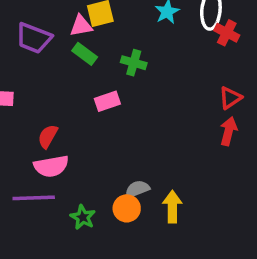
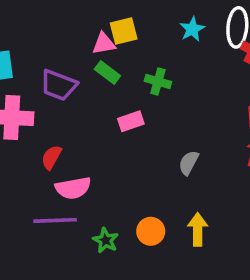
purple trapezoid: (34, 38) -> (59, 85), moved
red semicircle: (48, 136) -> (51, 157), moved
gray semicircle: (137, 189) -> (189, 163), moved, turned -40

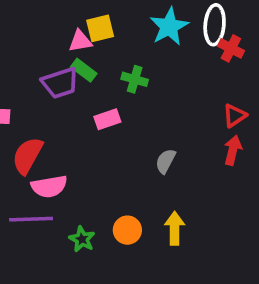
cyan star: (192, 29) -> (169, 27), size x1.5
purple trapezoid: (59, 85) -> (60, 83), moved, turned -39
red semicircle: (51, 157) -> (27, 156), size x1.5

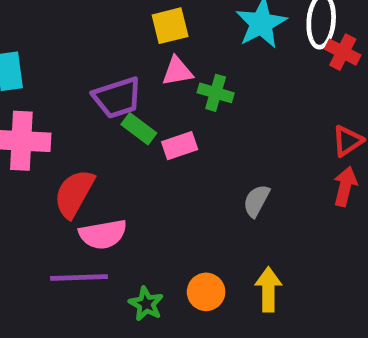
pink triangle: (80, 41) -> (177, 71), moved
green rectangle: (84, 70) -> (139, 129), moved

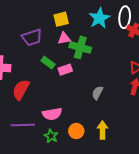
green cross: (216, 93) -> (80, 47), size x1.5
purple trapezoid: (117, 98) -> (32, 37), moved
pink semicircle: (103, 234) -> (52, 114), moved

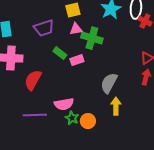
gray semicircle: (97, 93) -> (109, 83), size x1.5
yellow arrow: (102, 130) -> (116, 106), moved
green star: (51, 136) -> (72, 118), moved

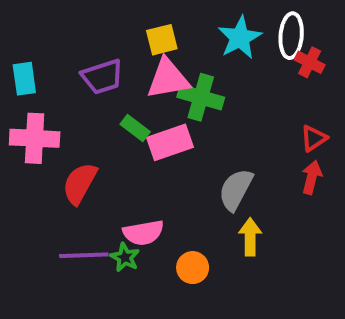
pink triangle: (76, 29) -> (168, 79), size x1.6
pink rectangle: (77, 60) -> (170, 142), size x1.5
green star: (72, 118) -> (125, 257), moved

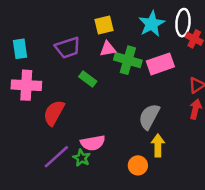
pink triangle: (168, 79) -> (108, 49), size x0.6
pink rectangle: (170, 142) -> (160, 64), moved
purple line: (84, 255) -> (56, 157), turned -40
orange circle: (193, 268) -> (138, 165), moved

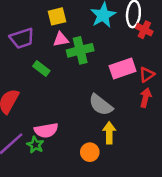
green cross: (128, 60) -> (80, 50), turned -30
pink rectangle: (160, 64) -> (123, 69), moved
gray semicircle: (149, 117) -> (101, 105), turned -80

